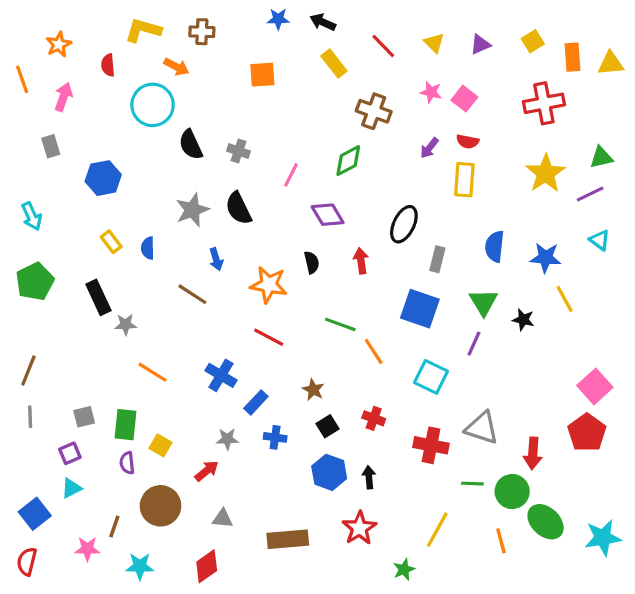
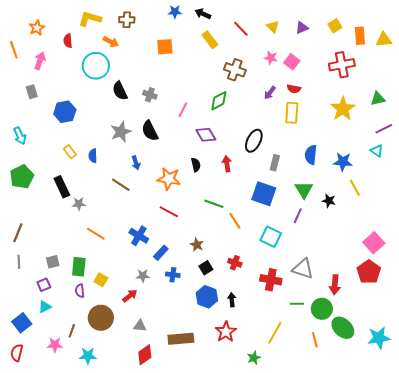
purple line: (590, 194) -> (384, 129), moved
red diamond: (207, 566) -> (145, 355), moved

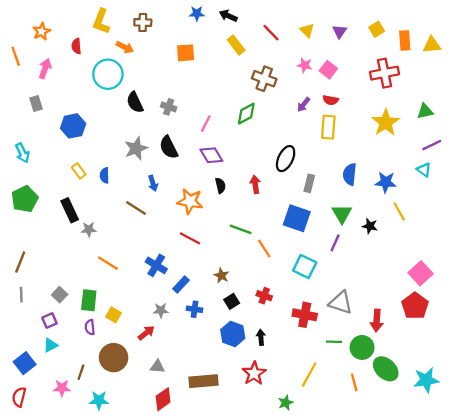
yellow L-shape: (90, 19) -> (101, 21), turned -85
purple triangle: (302, 28) -> (340, 31), turned -32
purple diamond: (206, 135) -> (211, 155), moved
gray square: (53, 262) -> (60, 295), turned -32

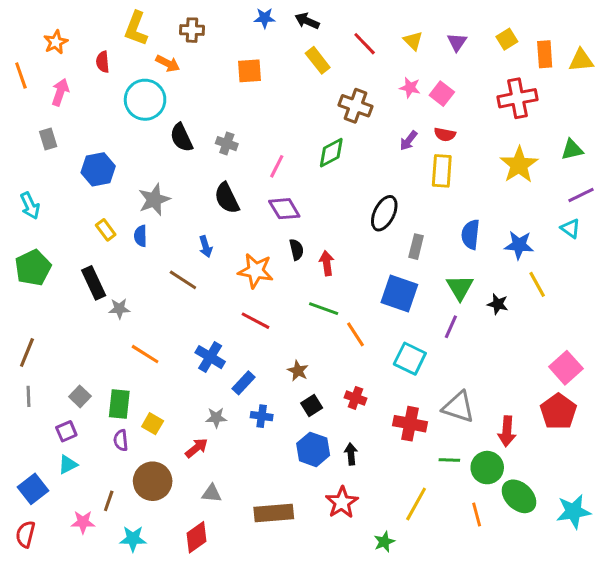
gray star: (136, 148) -> (154, 200), moved
red arrow: (255, 184) -> (327, 263), moved
red diamond: (163, 399) -> (197, 537), moved

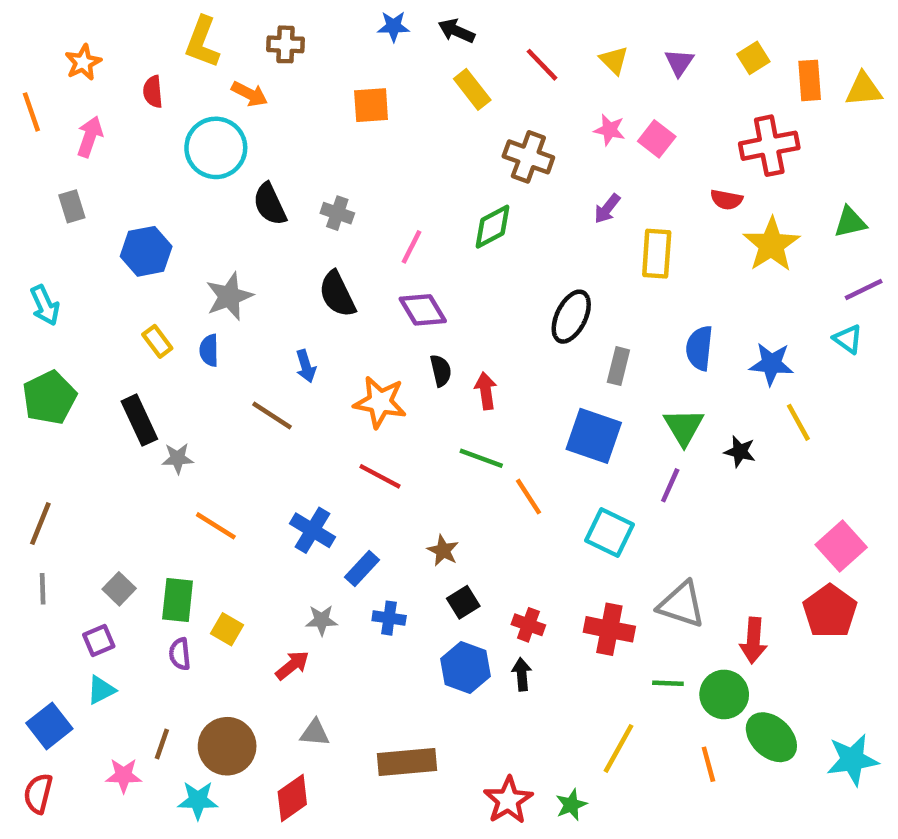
red semicircle: (445, 135) -> (726, 200), moved
red cross: (355, 398) -> (528, 625), moved
brown circle: (153, 481) -> (227, 746), moved
red star: (342, 502) -> (508, 800), moved

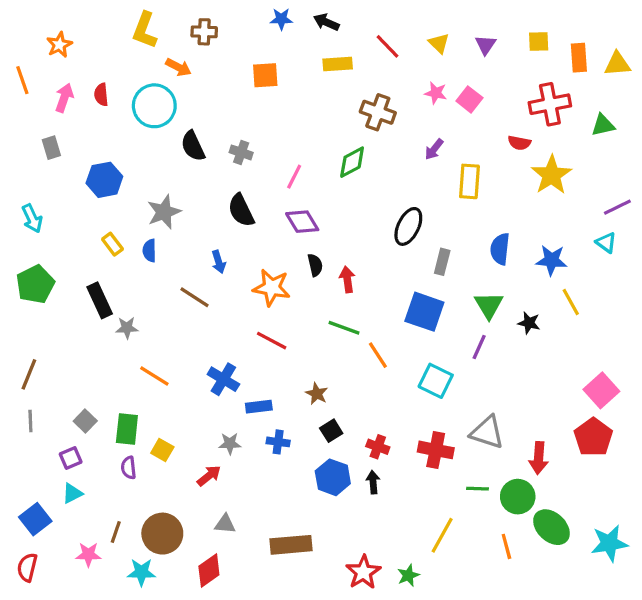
yellow square: (753, 58) -> (539, 41), turned 30
yellow rectangle: (472, 89) -> (338, 64), turned -56
red semicircle: (153, 92) -> (101, 95), moved
green triangle: (850, 222) -> (603, 125), moved
blue rectangle: (362, 569) -> (259, 407), turned 40

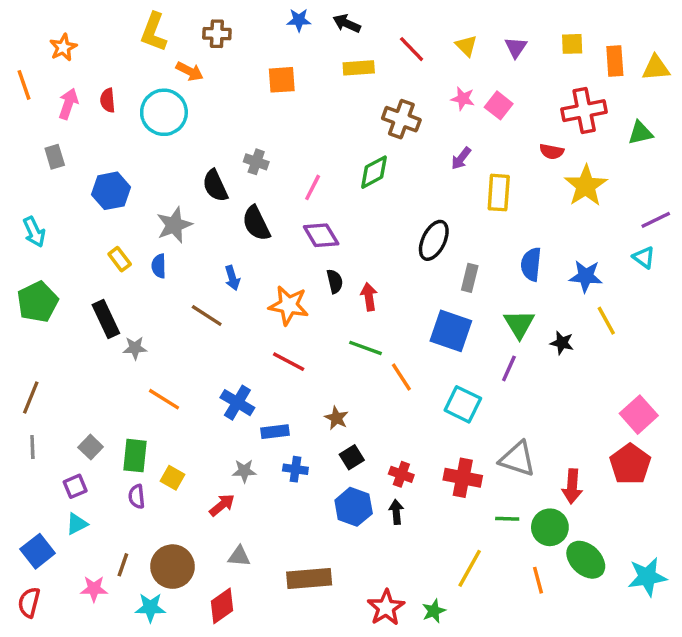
black semicircle: (193, 146) -> (215, 186), moved

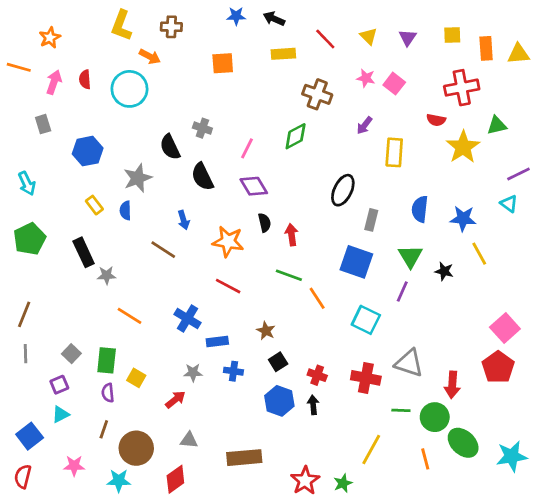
orange line: (24, 85) -> (19, 67), turned -55
green triangle: (640, 133) -> (497, 125), moved
brown line: (123, 565) -> (104, 429), moved

